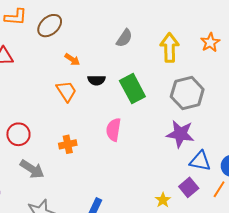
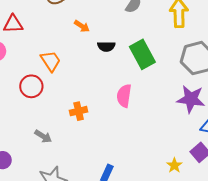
orange trapezoid: (66, 91) -> (51, 61), moved
red circle: (18, 134) -> (31, 86), moved
gray arrow: (32, 169) -> (43, 136), size x0.7

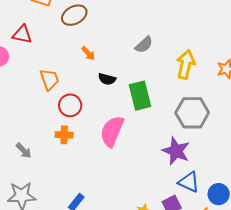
red circle: (31, 86) -> (70, 105), moved
pink semicircle: (124, 96) -> (112, 131), size x1.4

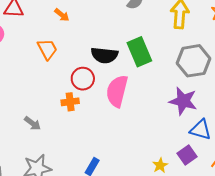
orange arrow: (88, 53) -> (62, 15), moved
black semicircle: (107, 79) -> (104, 55), moved, size x1.5
red circle: (70, 105) -> (83, 79), moved

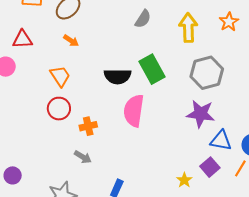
red circle: (83, 79) -> (59, 109), moved
gray arrow: (32, 123) -> (83, 157), moved

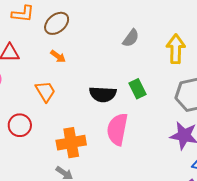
green rectangle: (152, 69) -> (137, 89), size x0.7
red circle: (59, 109) -> (20, 125), moved
orange cross: (88, 126) -> (71, 143), size x1.6

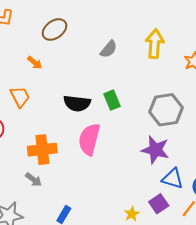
brown ellipse: (57, 23) -> (54, 29), moved
yellow arrow: (176, 49) -> (155, 44), moved

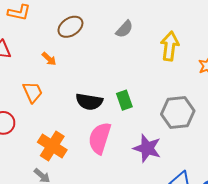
gray semicircle: (109, 49) -> (124, 29), moved
orange cross: (42, 150) -> (52, 146), turned 36
purple star: (155, 150) -> (147, 148), moved

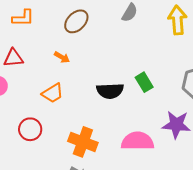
orange trapezoid: (33, 92) -> (53, 93), turned 95
pink semicircle: (100, 138) -> (137, 141), moved, turned 84

